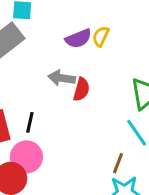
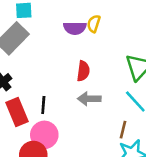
purple semicircle: (78, 39) -> (75, 28), turned 30
gray arrow: (62, 78) -> (89, 99), moved

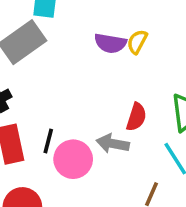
red semicircle: (83, 71) -> (136, 117), moved
pink circle: (44, 135) -> (73, 159), moved

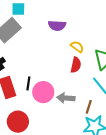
yellow semicircle: (137, 42) -> (77, 47), moved, turned 104
gray arrow: (113, 144) -> (66, 98), moved

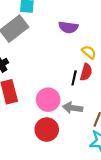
black line: (28, 83) -> (74, 78), moved
red circle: (18, 122) -> (47, 130), moved

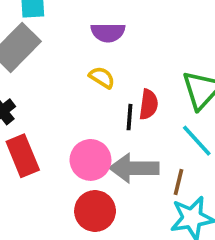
yellow semicircle: (89, 52) -> (102, 78), moved
gray arrow: (73, 108) -> (134, 168), size x1.4

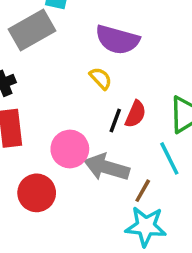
purple semicircle: (108, 32) -> (117, 40), size x1.4
red circle: (95, 211) -> (37, 193), moved

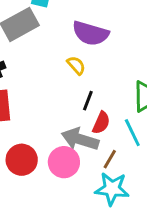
red semicircle: (135, 114) -> (101, 123), moved
pink circle: (70, 149) -> (64, 162), moved

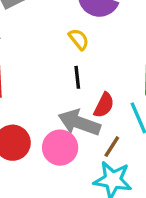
black line: (88, 101) -> (77, 77), moved, turned -30

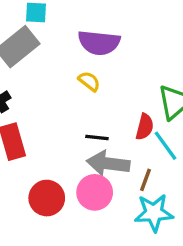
black line: (77, 77) -> (97, 137), moved, turned -65
red semicircle: (104, 105) -> (145, 127), moved

